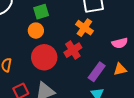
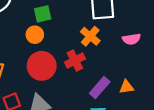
pink semicircle: (120, 43) -> (131, 39), moved

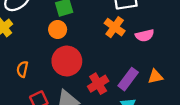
pink semicircle: (131, 39) -> (145, 35), moved
red cross: (75, 61) -> (98, 84), moved

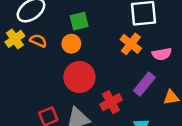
orange semicircle: (22, 69) -> (38, 41), moved, turned 98
purple rectangle: (128, 79) -> (144, 84), moved

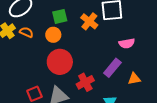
orange cross: (131, 44) -> (89, 21), moved

